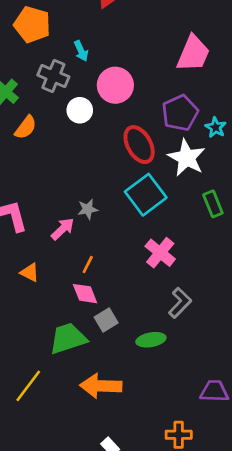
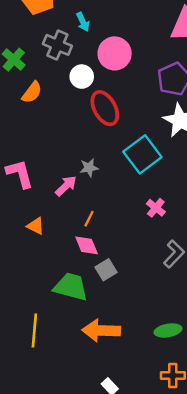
red ellipse: (139, 145) -> (105, 108), moved
pink cross: (160, 253) -> (156, 208), size x0.7
green trapezoid: (68, 338) -> (71, 287), turned 33
green ellipse: (151, 340) -> (168, 330), moved
yellow line: (28, 386) -> (34, 330), turned -32

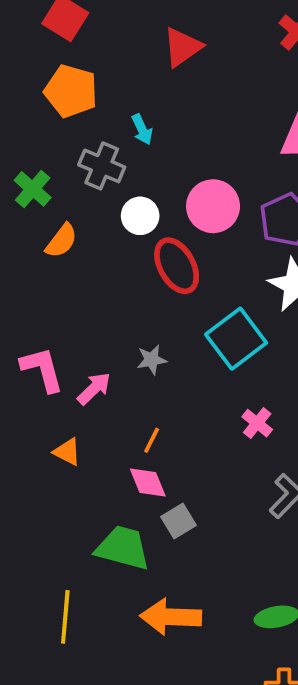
pink circle: (115, 53) -> (213, 206), moved
pink arrow: (66, 186) -> (94, 389), moved

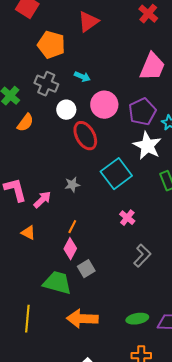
orange pentagon: (71, 91) -> (51, 45), moved
cyan arrow: (142, 129) -> (82, 77), moved, turned -42
pink diamond: (148, 483) -> (70, 249), turned 50

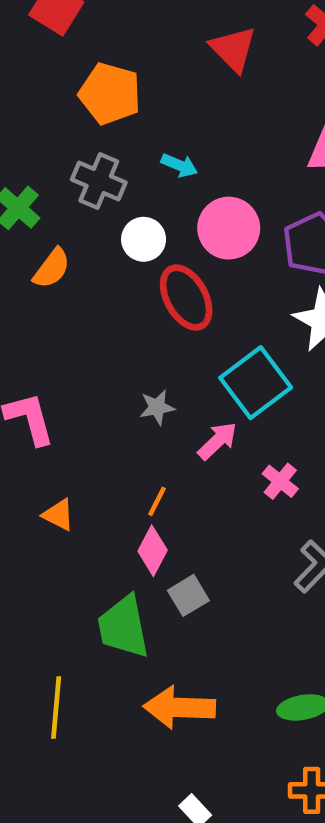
red triangle: (88, 22) -> (233, 49), moved, turned -40
pink arrow: (42, 200) -> (217, 441), moved
green trapezoid: (57, 283) -> (123, 627), turned -116

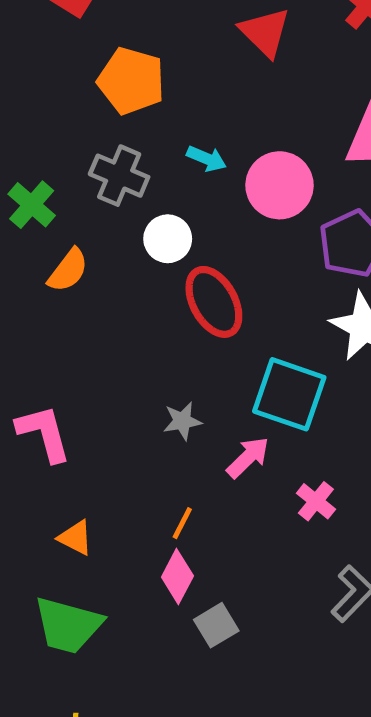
pink circle: (229, 228) -> (280, 185), moved
cyan square: (256, 383) -> (289, 394), turned -34
green trapezoid: (123, 627) -> (68, 625), moved, turned -64

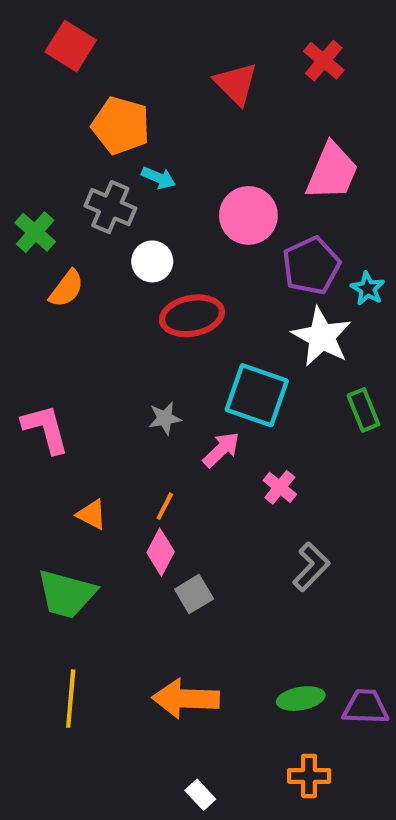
cyan arrow: (207, 159) -> (158, 178), moved
red ellipse: (214, 302) -> (192, 316), turned -72
orange triangle: (75, 538) -> (92, 515), moved

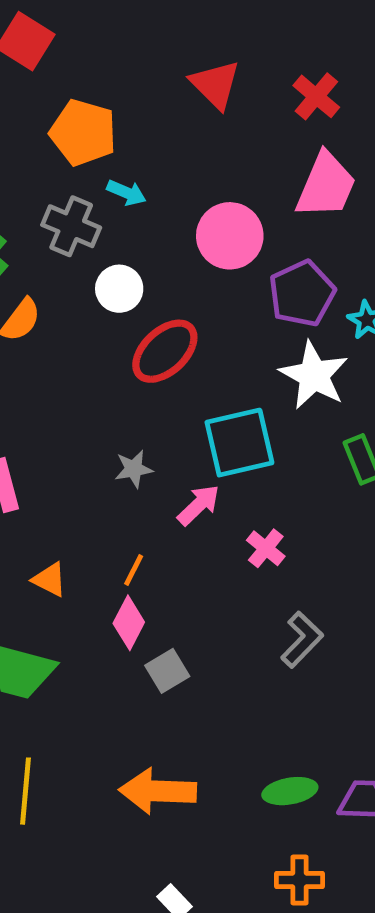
red cross: (324, 61) -> (316, 96), moved
red ellipse: (192, 316) -> (165, 351), turned -32
cyan square: (257, 395) -> (239, 443), turned -32

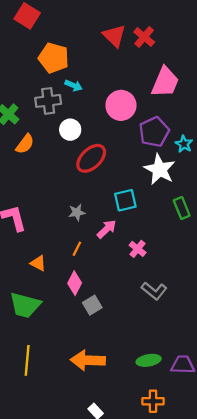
red cross: (316, 96) -> (144, 37), moved
gray cross: (71, 226) -> (48, 101), turned -30
cyan square: (239, 443) -> (125, 200), size x0.7
orange line: (134, 570) -> (77, 249), moved
gray L-shape: (302, 640) -> (154, 291), turned 85

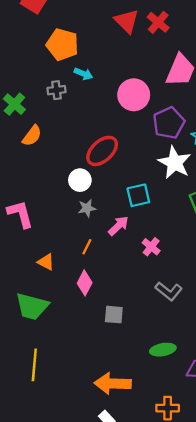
gray cross: (48, 101) -> (57, 90), size x0.7
white circle: (70, 130) -> (80, 180), moved
gray square: (92, 305) -> (114, 315), moved, turned 36
orange arrow: (88, 360) -> (113, 384), moved
green ellipse: (149, 360) -> (163, 350), moved

